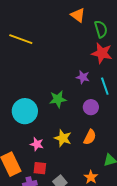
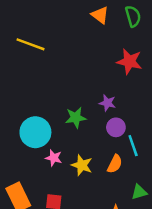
green semicircle: (101, 29) -> (133, 16), moved
purple star: (83, 77) -> (107, 103), moved
cyan line: (105, 86) -> (133, 146), moved
pink star: (37, 144) -> (54, 158), moved

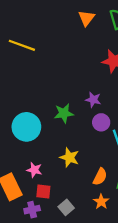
orange triangle: (100, 15) -> (86, 18), turned 30
pink star: (54, 158) -> (34, 170), moved
orange semicircle: (115, 164) -> (100, 177), moved

